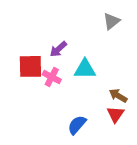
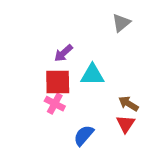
red square: (30, 66) -> (58, 82), moved
pink cross: (52, 77) -> (55, 104), moved

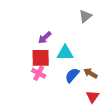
red triangle: (126, 124) -> (93, 97), moved
blue semicircle: (84, 135) -> (72, 75), moved

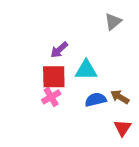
pink cross: (39, 73) -> (51, 97), turned 32
blue semicircle: (72, 75) -> (96, 100), turned 35

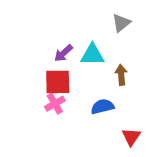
cyan triangle: (86, 70) -> (92, 55), moved
brown arrow: (120, 97) -> (121, 75), moved, turned 54

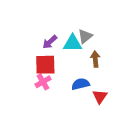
gray triangle: (121, 23) -> (85, 36), moved
red triangle: (131, 137) -> (100, 97), moved

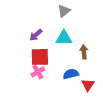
gray triangle: (85, 36) -> (64, 11), moved
purple arrow: (50, 42) -> (36, 35), moved

